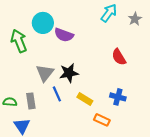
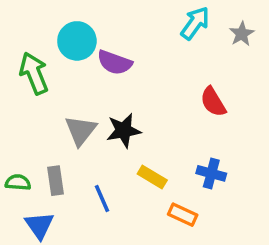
blue line: (57, 94) -> (102, 199), moved

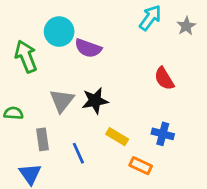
green semicircle: (18, 182) -> (13, 113), moved

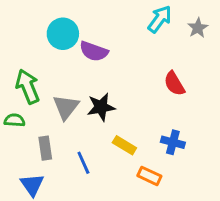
green arrow: (26, 56) -> (28, 87), moved

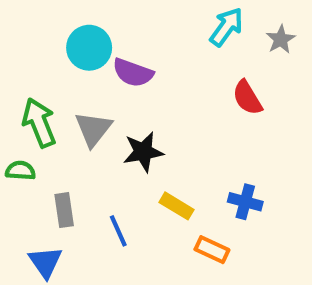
red semicircle: (174, 84) -> (247, 98), moved
gray triangle: (66, 107) -> (93, 129), moved

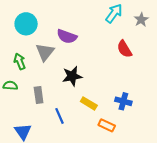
cyan circle: (89, 48) -> (26, 24), moved
green arrow: (39, 123) -> (20, 62), size x0.7
gray triangle: (93, 129) -> (45, 52), moved
gray rectangle: (64, 210) -> (39, 95), moved

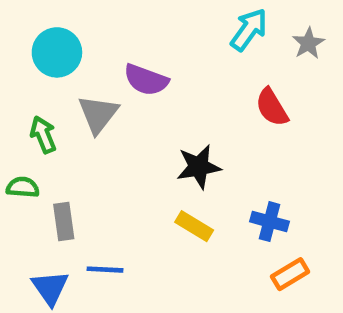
black star: (72, 76) -> (199, 167), moved
gray rectangle: (39, 95) -> (64, 222), moved
blue line: (60, 116) -> (105, 270), moved, turned -63
orange rectangle: (107, 125) -> (290, 274), moved, turned -56

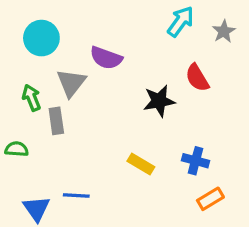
black star: (199, 167) -> (159, 101), moved
green semicircle: (23, 187) -> (17, 149), moved
gray rectangle: (64, 222) -> (56, 121), moved

